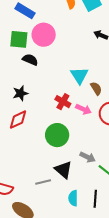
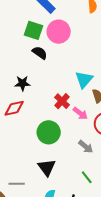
gray arrow: (88, 157) -> (86, 147), moved
gray line: (43, 182) -> (17, 184), moved

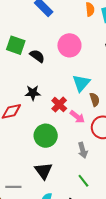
green square: (33, 30) -> (16, 45), moved
pink circle: (59, 32) -> (69, 45), moved
black star: (22, 83) -> (33, 93), moved
gray arrow: (86, 147) -> (83, 150), turned 35

